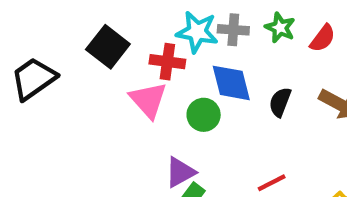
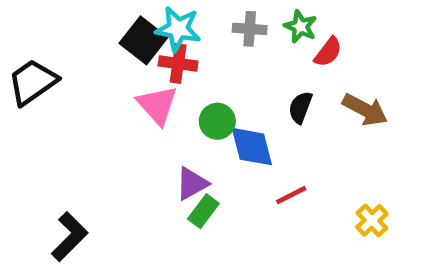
cyan star: (197, 32) -> (178, 29), moved
red semicircle: (323, 38) -> (328, 52), moved
black square: (108, 47) -> (143, 40), moved
blue diamond: (231, 83) -> (252, 147), moved

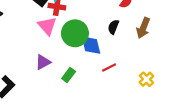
brown arrow: (365, 110) -> (143, 28), turned 84
green circle: (217, 121) -> (75, 33), size x1.6
purple triangle: (192, 184) -> (43, 62), moved

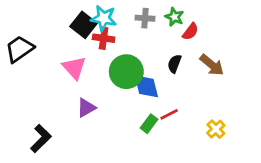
pink triangle: (47, 26) -> (74, 68), moved
brown arrow: (143, 28) -> (212, 65), turned -72
green rectangle: (69, 75) -> (149, 124), moved

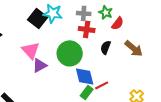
red cross: (104, 38) -> (87, 29), moved
blue diamond: (146, 86) -> (85, 76), moved
purple triangle: (86, 108) -> (40, 65), moved

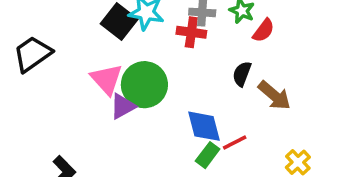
red cross: (87, 29) -> (191, 32), moved
brown arrow: (134, 48) -> (274, 95), moved
green circle: (70, 53) -> (144, 85), moved

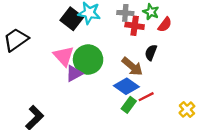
red cross: (191, 32) -> (135, 26), moved
brown arrow: (274, 95) -> (132, 66), moved
blue diamond: (204, 126) -> (126, 86), turned -40

